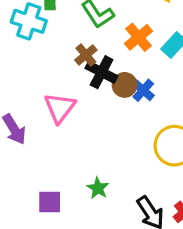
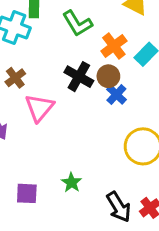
brown cross: (86, 55) -> (15, 78), moved
brown circle: (125, 85) -> (108, 76), moved

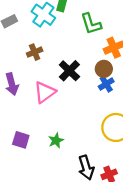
black cross: (79, 77) -> (69, 71), moved
pink triangle: (39, 108) -> (45, 92), moved

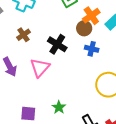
brown circle: (104, 69) -> (84, 28), moved
blue cross: (106, 84) -> (92, 49), turned -32

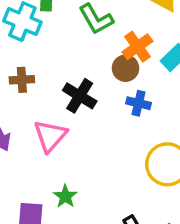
brown cross: (23, 35) -> (22, 80), turned 32
green star: (59, 107) -> (65, 196), moved

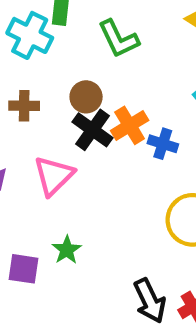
orange cross: (138, 47) -> (130, 125), moved
brown circle: (125, 68) -> (86, 97), moved

